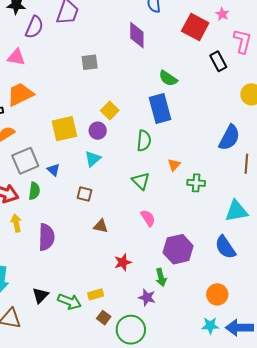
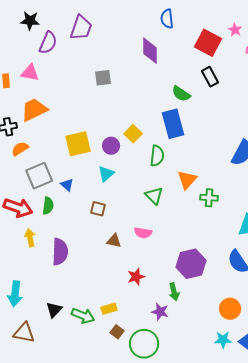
black rectangle: (218, 61) -> (210, 77), moved
yellow square: (110, 111) -> (133, 134), moved
orange triangle: (174, 165) -> (187, 180), size x1.5
pink semicircle: (148, 218) -> (143, 233), moved, turned 132

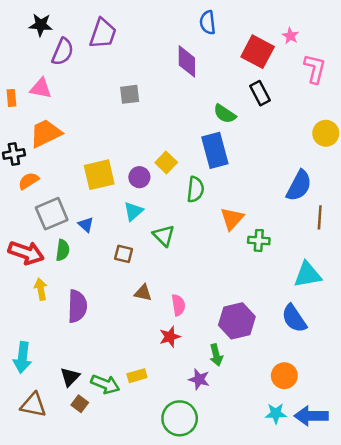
green triangle: (154, 196) -> (164, 236), moved
pink semicircle: (143, 233) -> (178, 305), moved, turned -108
brown square: (117, 332) -> (80, 404), moved

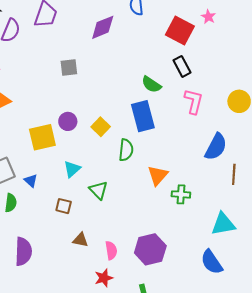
purple diamond: (187, 61) -> (103, 27), moved, turned 68
pink L-shape: (315, 69) -> (194, 101), moved
purple circle: (139, 177) -> (68, 121), moved
purple hexagon: (237, 321) -> (150, 249), moved

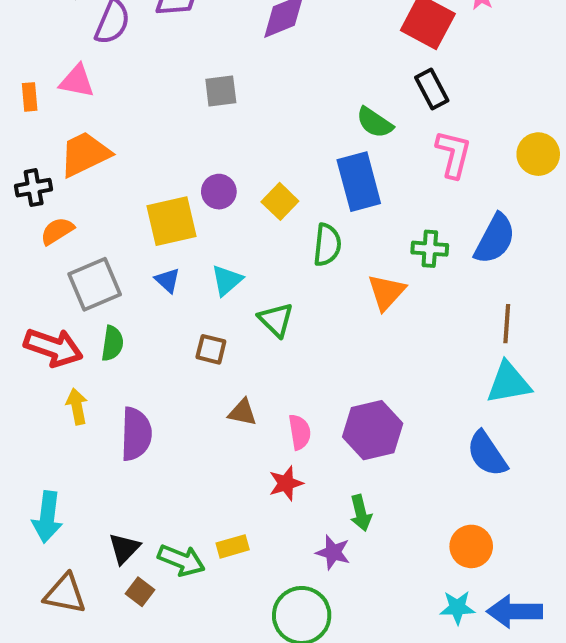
brown line: (234, 174) -> (507, 324), moved
blue triangle: (31, 181) -> (168, 280), moved
green cross: (181, 194) -> (430, 249), moved

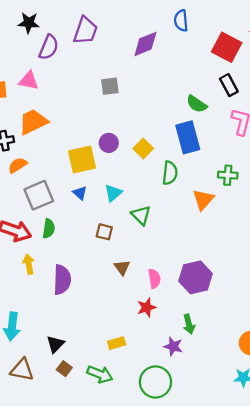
brown triangle: (242, 412) -> (122, 267), turned 42
green arrow: (181, 560) -> (100, 374), moved

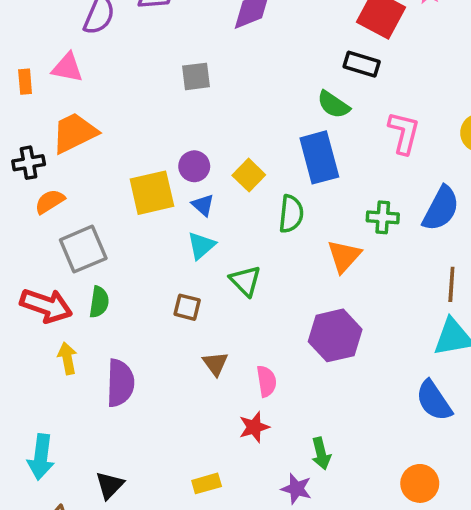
black rectangle: (229, 85) -> (362, 64), moved, turned -45
blue triangle: (80, 193) -> (203, 205), moved
purple hexagon: (195, 277) -> (335, 335), moved

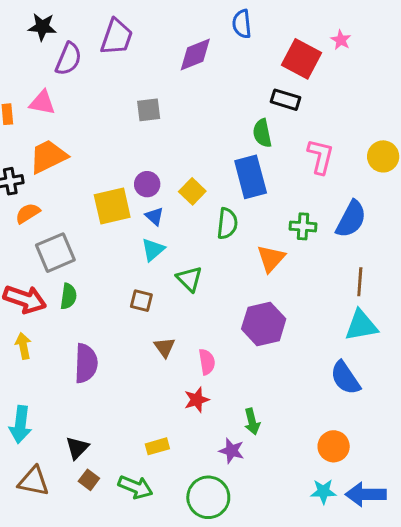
green semicircle: (333, 105) -> (262, 133), turned 44
yellow arrow: (67, 358) -> (23, 346), moved

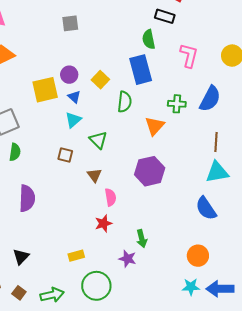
brown triangle: (165, 347) -> (94, 175), moved
brown square: (89, 480) -> (19, 293), moved
green arrow: (135, 487) -> (52, 295), moved, turned -35
green circle: (208, 497) -> (96, 286), moved

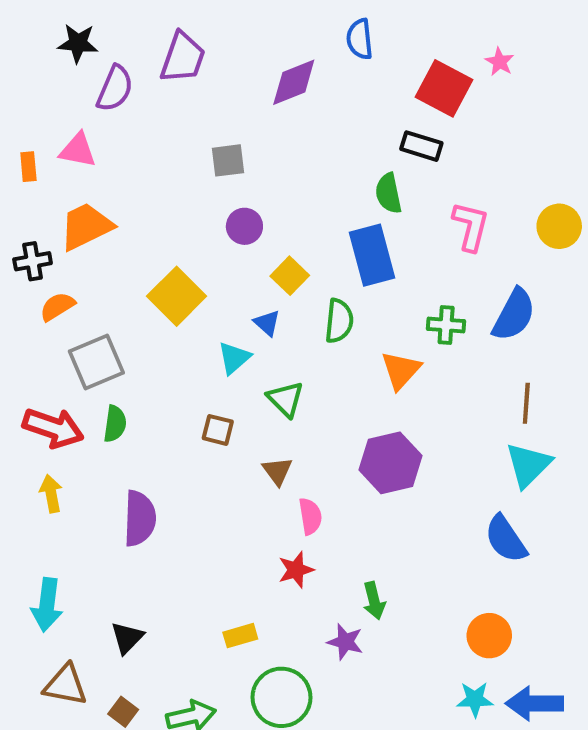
purple circle: (69, 75) -> (244, 226), moved
yellow square: (45, 90) -> (177, 296), turned -32
blue triangle: (74, 97) -> (267, 323), moved
cyan triangle: (217, 172) -> (528, 465), turned -35

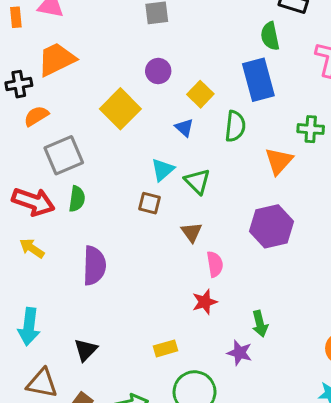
purple circle: (244, 226) -> (158, 71), moved
cyan triangle: (234, 358) -> (163, 170), moved
yellow arrow: (51, 494) -> (32, 248), turned -45

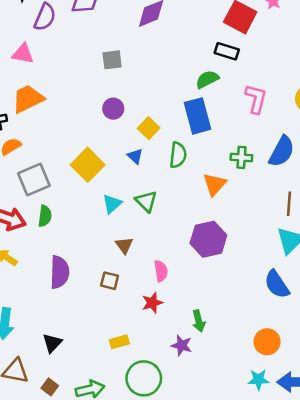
green semicircle: (270, 36) -> (207, 79), turned 75
yellow square: (120, 109) -> (88, 165), moved
cyan triangle: (163, 170) -> (112, 204), moved
brown square: (149, 203) -> (110, 281), moved
brown triangle: (192, 232) -> (124, 245), moved

